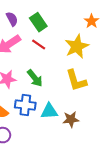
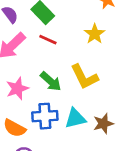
yellow star: (77, 46) -> (95, 34), size x0.7
yellow L-shape: (76, 80) -> (84, 77), moved

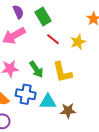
red line: (48, 40) -> (53, 39), moved

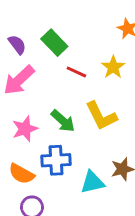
cyan triangle: (48, 102) -> (92, 182), moved

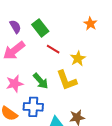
yellow star: (113, 67) -> (78, 58), moved

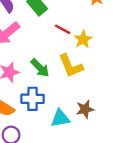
red line: (53, 49) -> (63, 29), moved

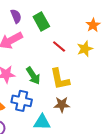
yellow star: (83, 39) -> (85, 49), moved
brown star: (85, 109) -> (62, 105), moved

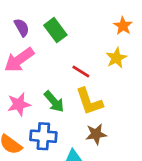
red line: (59, 47) -> (81, 71), moved

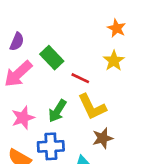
purple semicircle: (22, 27) -> (17, 42), turned 60
green rectangle: (55, 30) -> (52, 58), moved
green arrow: (54, 102) -> (57, 111), turned 80

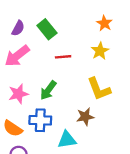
green rectangle: (52, 58) -> (47, 29), moved
red line: (80, 78) -> (63, 57), moved, turned -35
yellow L-shape: (92, 107) -> (99, 89), moved

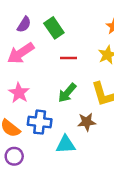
green arrow: (48, 90) -> (67, 93), moved
pink star: (18, 94) -> (19, 93), turned -30

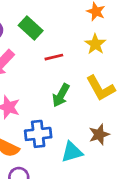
brown star: (87, 122) -> (99, 134), moved

